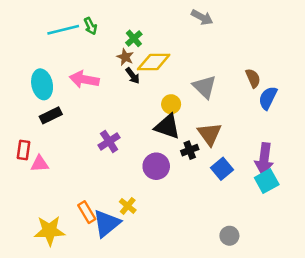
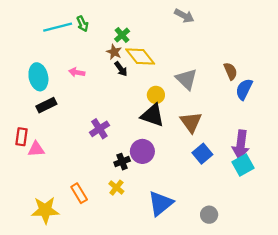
yellow diamond: (154, 62) -> (140, 56), turned 52
pink arrow: (84, 79) -> (77, 72), size x0.6
black cross: (190, 150) -> (122, 162), moved
blue triangle: (107, 223) -> (160, 203), moved

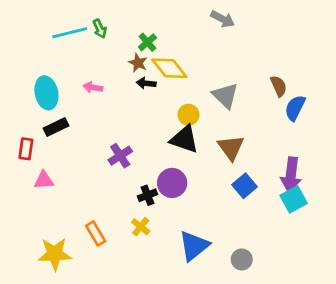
black arrow: (121, 69) -> (146, 83), turned 133
red rectangle: (21, 137) -> (26, 149), moved
gray circle: (209, 215) -> (242, 259), moved

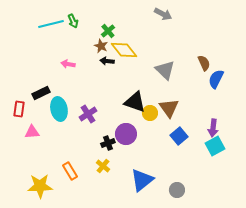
cyan ellipse: (46, 93) -> (59, 109), moved
yellow circle: (188, 115) -> (150, 113), moved
purple arrow: (291, 175) -> (213, 128), size x0.7

